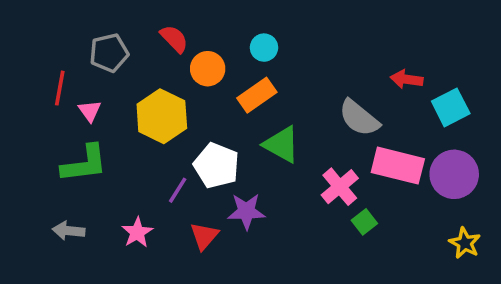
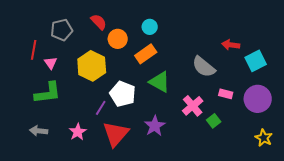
pink rectangle: (398, 166) -> (226, 94), size x0.5
purple star: (246, 211) -> (155, 126), moved, turned -30
green square: (364, 222) -> (214, 121), moved
red triangle: (204, 236) -> (116, 134), size x1.6

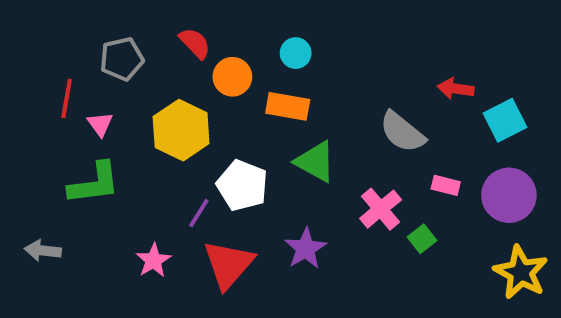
orange rectangle: (146, 54) -> (288, 106), turned 45
gray arrow: (39, 131) -> (43, 251), moved
yellow star: (264, 138) -> (521, 272), size x1.5

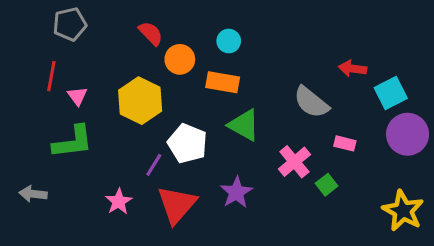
gray pentagon: (122, 59) -> (70, 24), moved
purple circle: (509, 195) -> (408, 134), moved

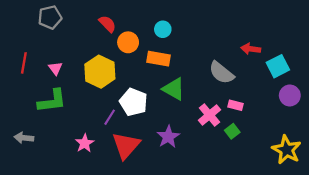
red line: (51, 76) -> (24, 63), moved
purple circle: (408, 134) -> (290, 95), size x0.7
pink rectangle: (345, 143) -> (236, 105), moved

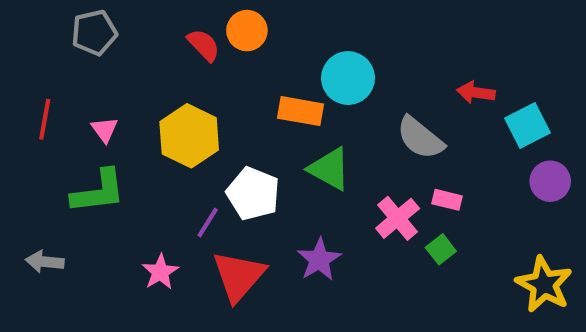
cyan circle: (163, 29) -> (348, 78), moved, size x1.6
orange circle: (128, 42) -> (247, 31), moved

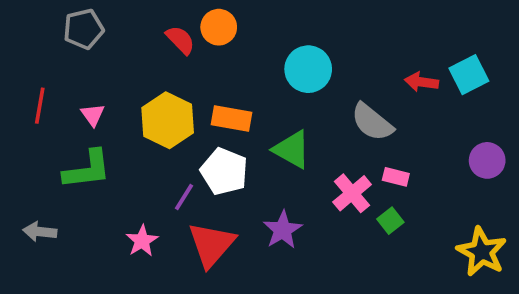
orange rectangle: (301, 111) -> (231, 118), moved
cyan square: (528, 125) -> (469, 75), moved

